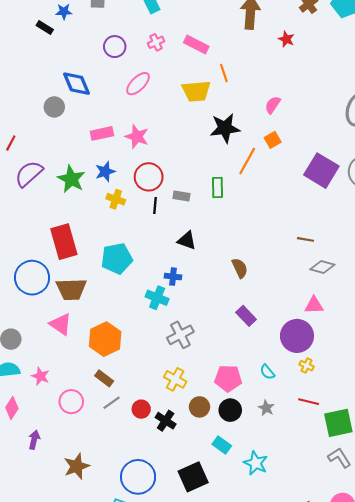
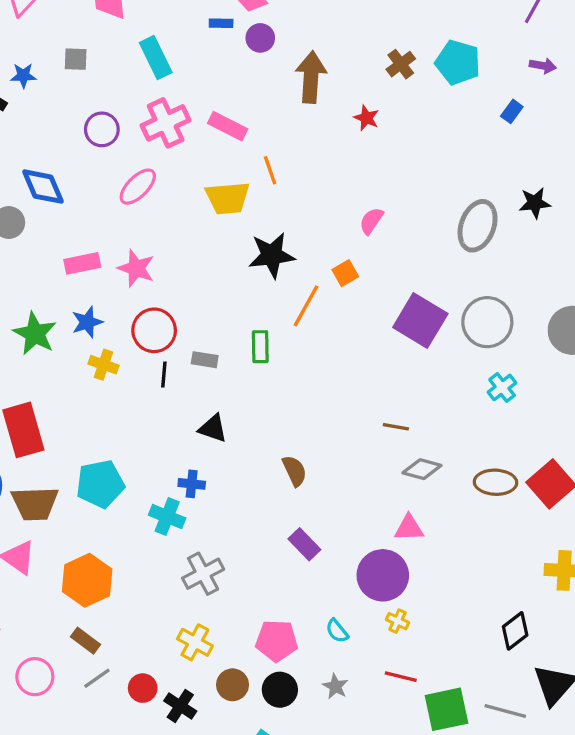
pink cross: (156, 42) -> (166, 123), size x1.8
pink semicircle: (273, 105) -> (371, 221), moved
cyan pentagon: (117, 259) -> (100, 484), moved

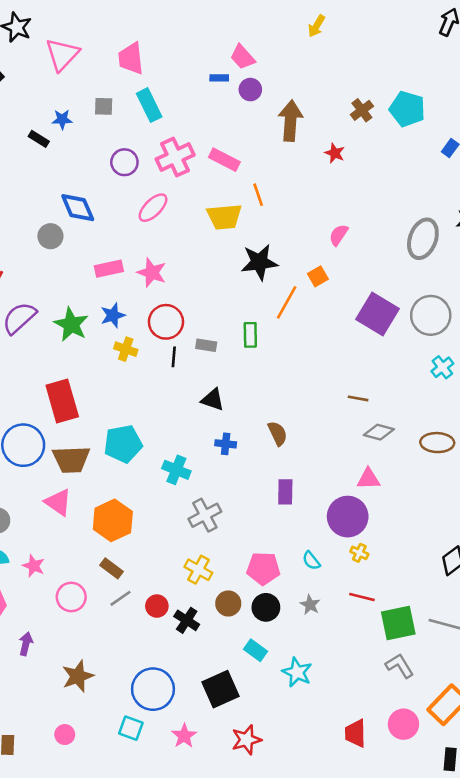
cyan rectangle: (156, 58) -> (149, 105), moved
blue cross: (192, 484) -> (226, 444), moved
purple rectangle: (304, 544) -> (285, 492), turned 45

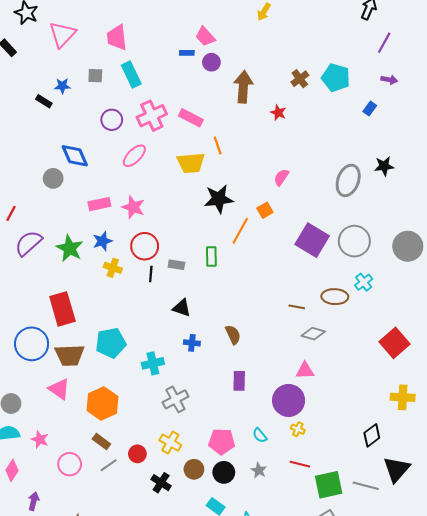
brown ellipse: (437, 443) -> (335, 297), moved
cyan cross: (176, 470) -> (153, 363), turned -35
red circle: (157, 606) -> (137, 454), moved

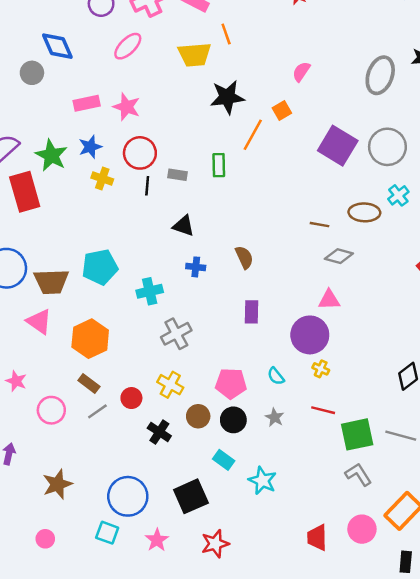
red rectangle: (62, 309) -> (25, 192), moved

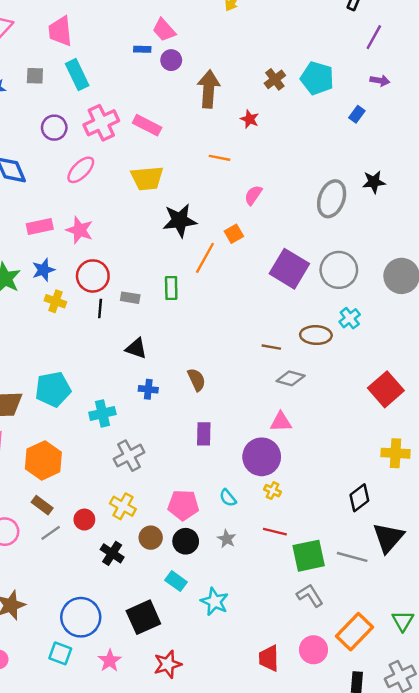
orange line: (226, 34) -> (219, 158), moved, turned -60

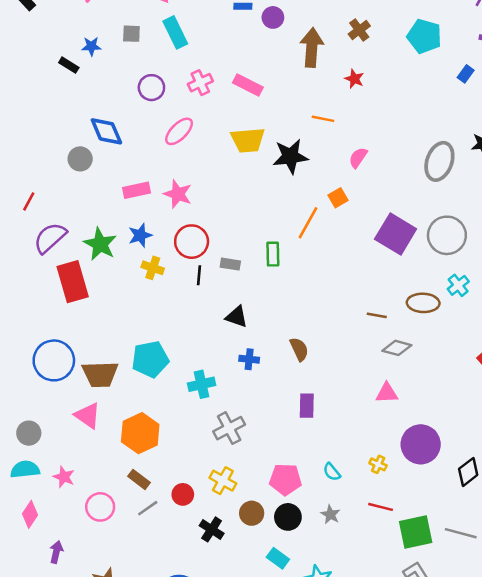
brown cross: (275, 79) -> (359, 30), moved
pink cross: (101, 123) -> (200, 83), size x0.7
black star: (180, 220) -> (290, 156), moved
purple circle: (262, 457) -> (421, 444), moved

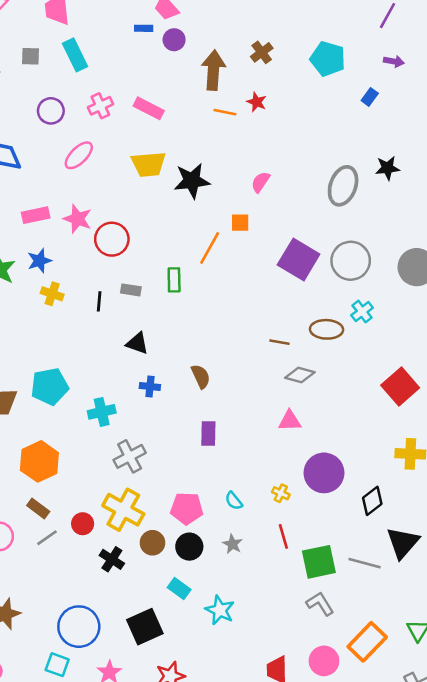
orange line: (323, 119) -> (225, 112), moved
orange square: (338, 198) -> (240, 223), turned 30
red circle: (192, 242) -> (112, 239), moved
yellow cross: (223, 481) -> (123, 510), size x1.5
red line: (381, 507) -> (283, 536), turned 60

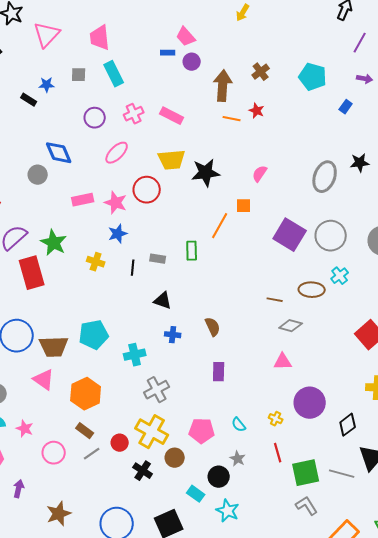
red circle: (112, 239) -> (147, 190), moved
blue star: (39, 261) -> (118, 234), moved
black circle: (189, 547) -> (219, 477), moved

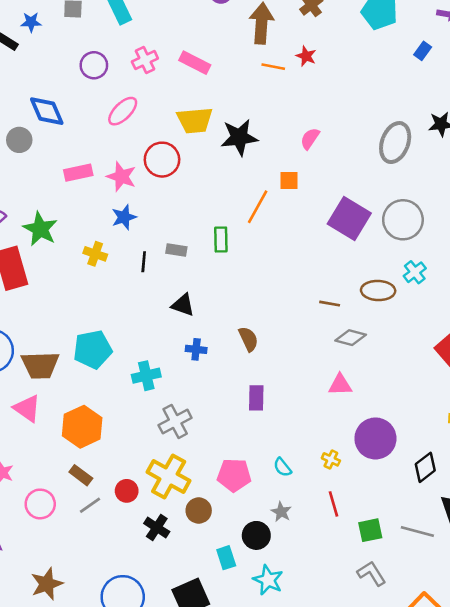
green square: (306, 473) -> (370, 530), size x0.7
cyan rectangle: (196, 494) -> (226, 558), turned 36

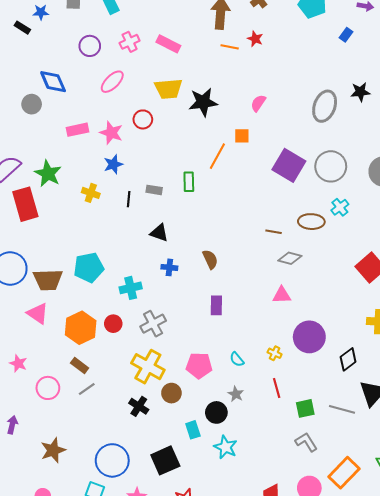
red circle: (162, 160) -> (143, 119), size x0.7
red circle: (127, 491) -> (113, 324), moved

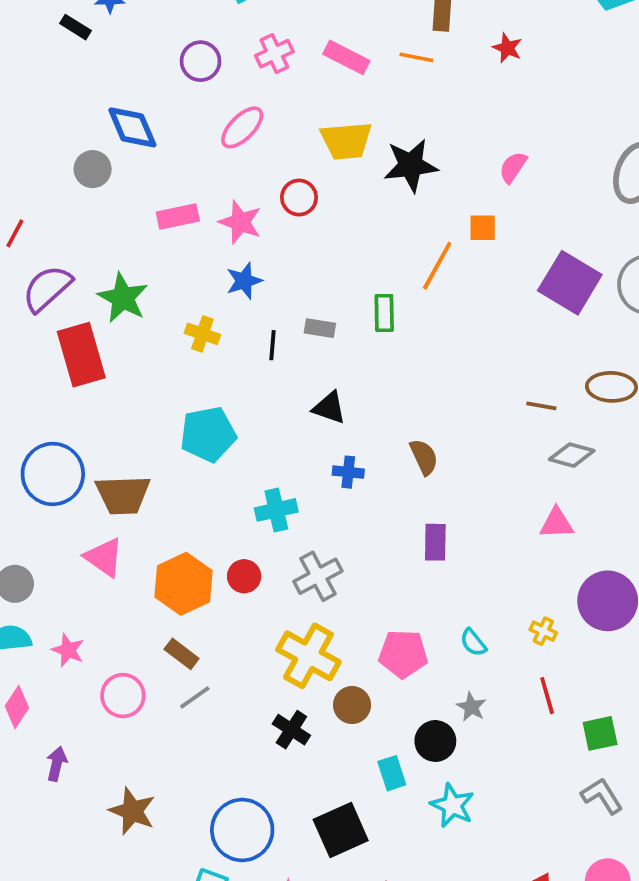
orange line: (230, 47) -> (416, 57), moved
cyan pentagon: (89, 267) -> (208, 434), moved
brown star: (53, 450) -> (132, 811), turned -30

